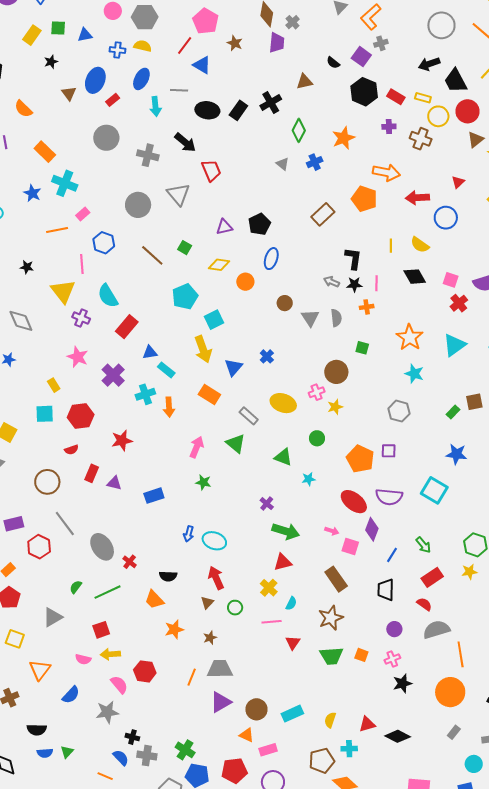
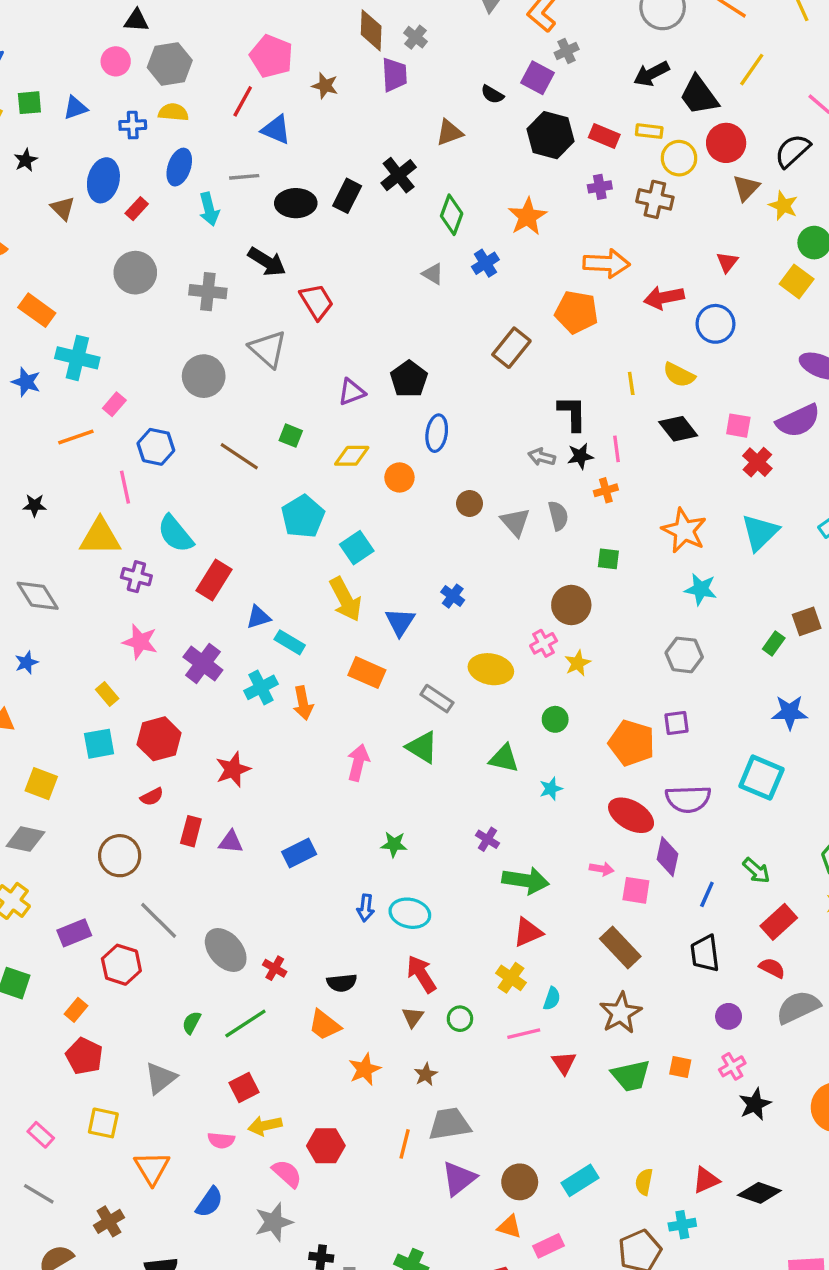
yellow triangle: (63, 291) -> (100, 537), turned -44
green star: (203, 482) -> (394, 844), moved

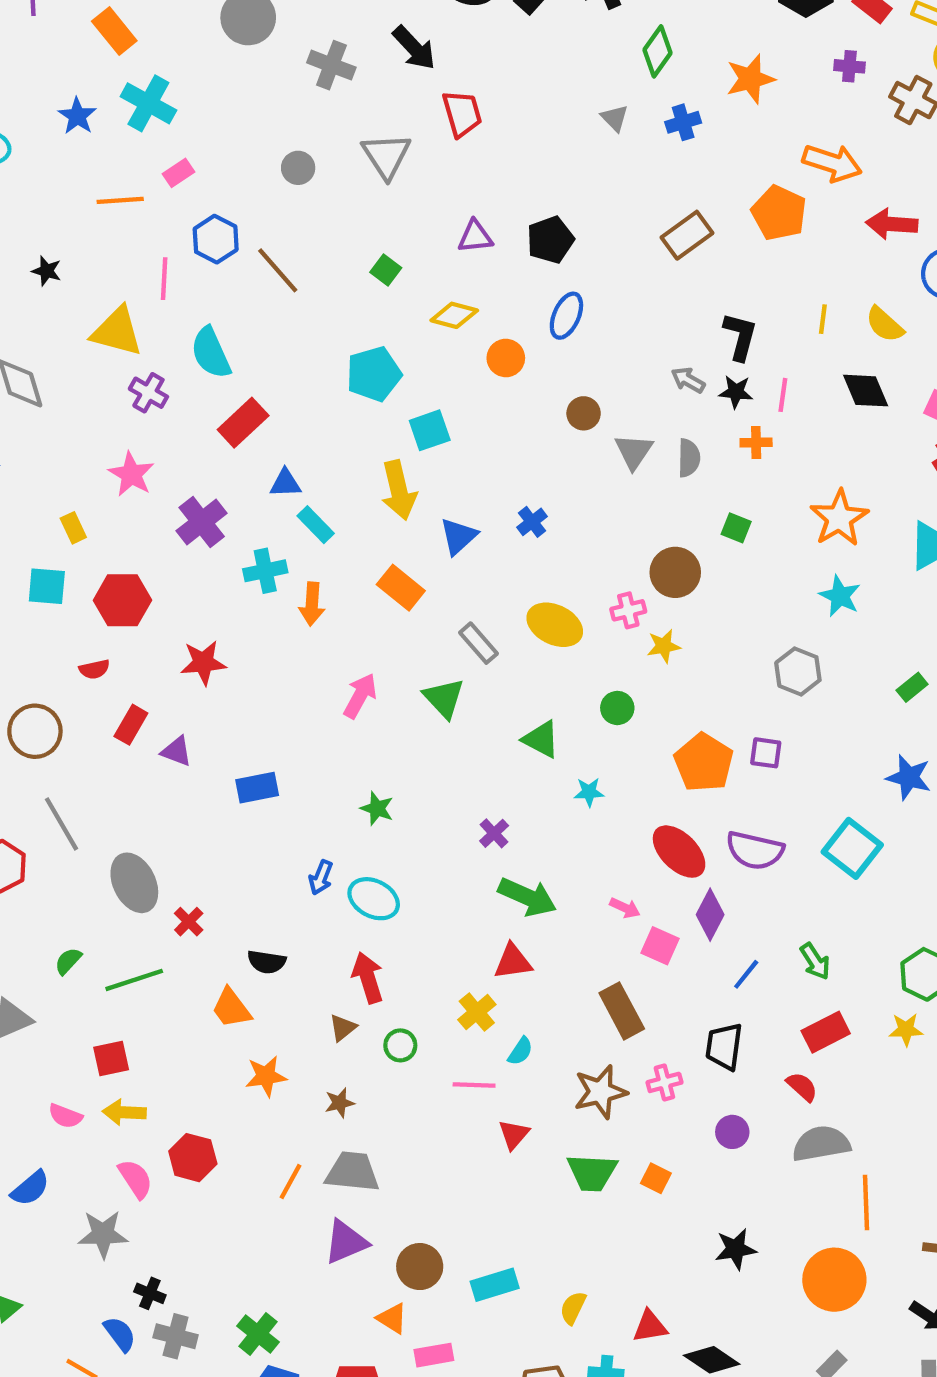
gray circle: (204, 376) -> (298, 168), size x0.6
brown line: (239, 456) -> (278, 270), moved
pink cross: (732, 1066) -> (664, 1082), moved

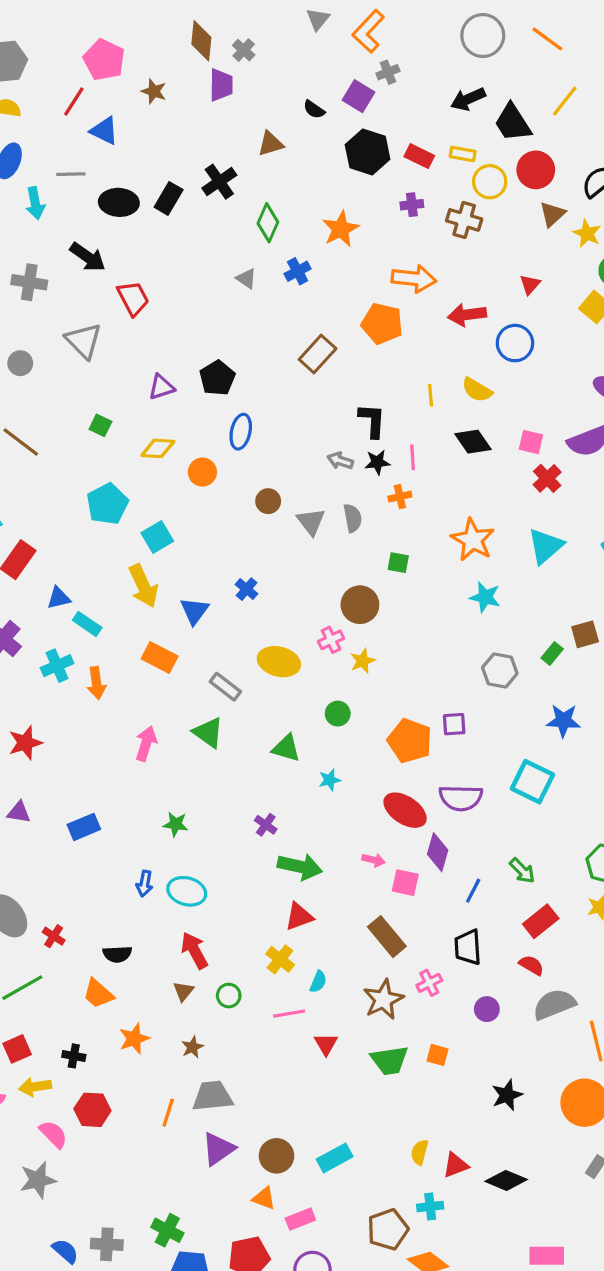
gray hexagon: (798, 671) -> (500, 670), moved
black cross: (150, 1293) -> (74, 1056), moved
yellow semicircle: (573, 1308) -> (420, 1152), moved

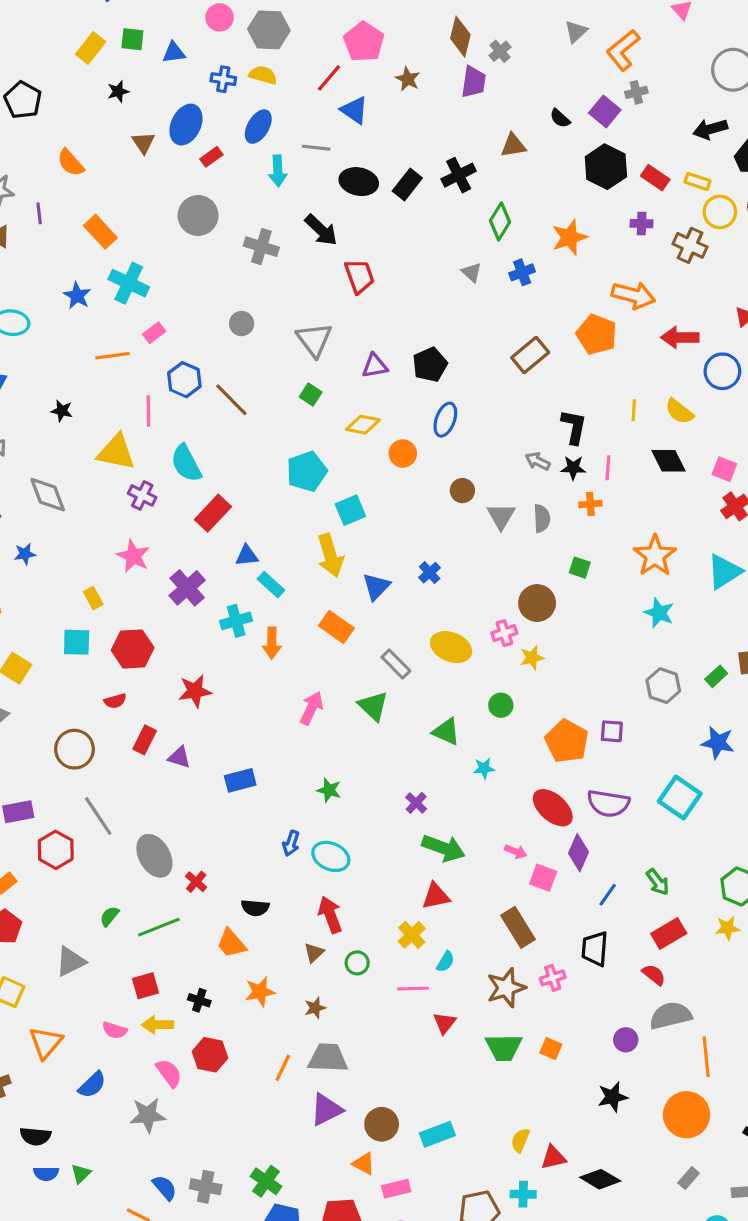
gray triangle: (84, 341) -> (314, 340), moved
purple circle: (487, 1009) -> (626, 1040), moved

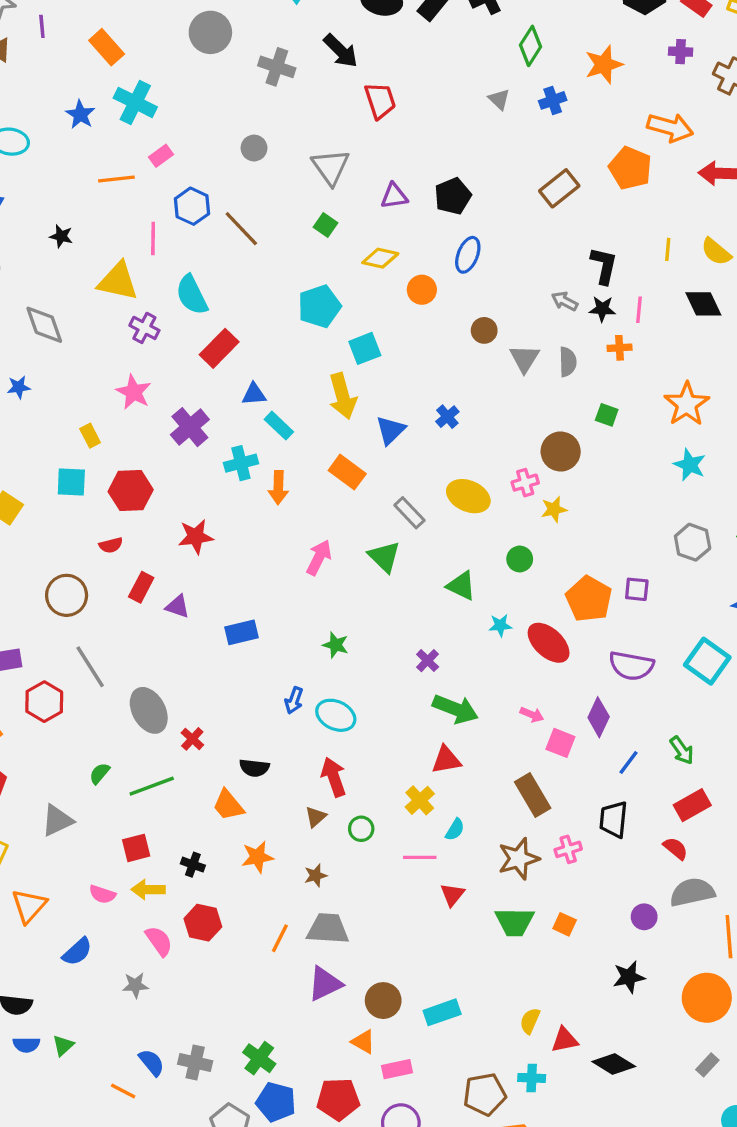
red ellipse: (553, 808) -> (549, 643), moved
gray star: (148, 1115) -> (135, 985), size x0.7

